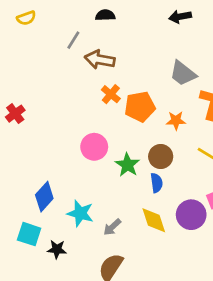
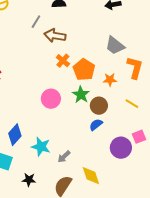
orange pentagon: (140, 107) -> (84, 70), turned -30
green star: (127, 165) -> (81, 95), moved
blue semicircle: (157, 183) -> (96, 125), turned -120
yellow diamond: (154, 220) -> (91, 176), moved
black star: (57, 249) -> (29, 180), moved

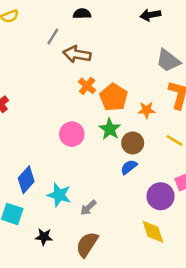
gray trapezoid: (115, 46) -> (168, 61), moved
yellow diamond: (91, 176) -> (153, 232), moved

